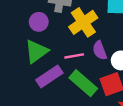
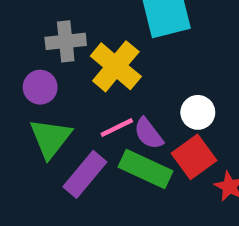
purple semicircle: (100, 50) -> (148, 133), moved

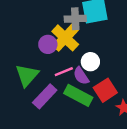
gray cross: (66, 41) -> (75, 19), moved
purple circle: (40, 87) -> (48, 44), moved
white circle: (198, 112) -> (90, 62), moved

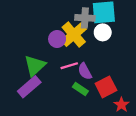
white circle: (90, 62) -> (103, 32), moved
green rectangle: (78, 95) -> (80, 89), size x0.6
purple rectangle: (45, 96) -> (29, 87), moved

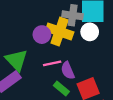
yellow cross: (74, 35) -> (60, 32), turned -35
green triangle: (35, 66) -> (16, 60), turned -35

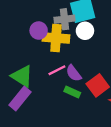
purple circle: (42, 35) -> (39, 31), moved

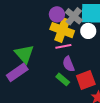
gray cross: (64, 19) -> (74, 16), turned 30
purple circle: (39, 31) -> (57, 14), moved
pink line: (57, 70) -> (63, 46), moved

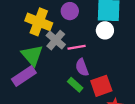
gray cross: (74, 16) -> (56, 40), moved
yellow cross: (62, 30) -> (39, 22), moved

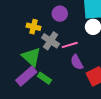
yellow cross: (39, 22) -> (33, 27), size x0.6
green rectangle: (75, 85) -> (44, 78), moved

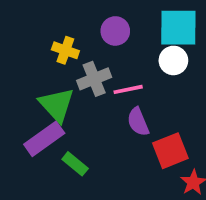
gray cross: (51, 41) -> (94, 79), turned 30
green rectangle: (44, 78) -> (75, 164), moved

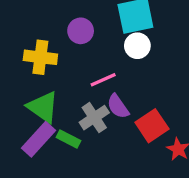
yellow cross: (65, 50) -> (40, 57), size x1.4
gray cross: (94, 79) -> (94, 118), moved
green rectangle: (75, 164) -> (68, 139), moved

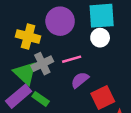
purple circle: (81, 31) -> (60, 21), size x1.5
purple semicircle: (118, 106) -> (80, 80), turned 78
gray cross: (94, 118) -> (42, 64), moved

